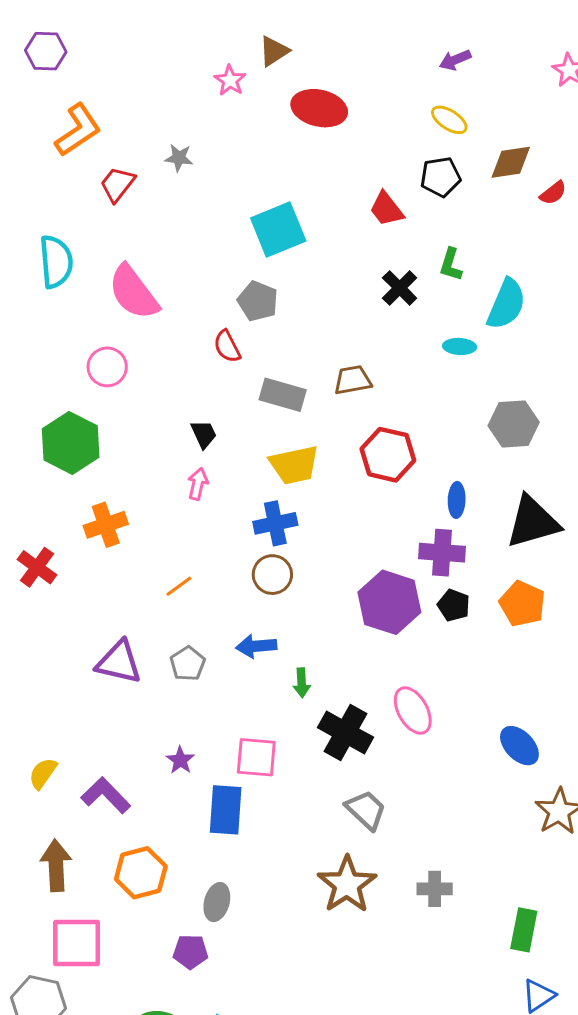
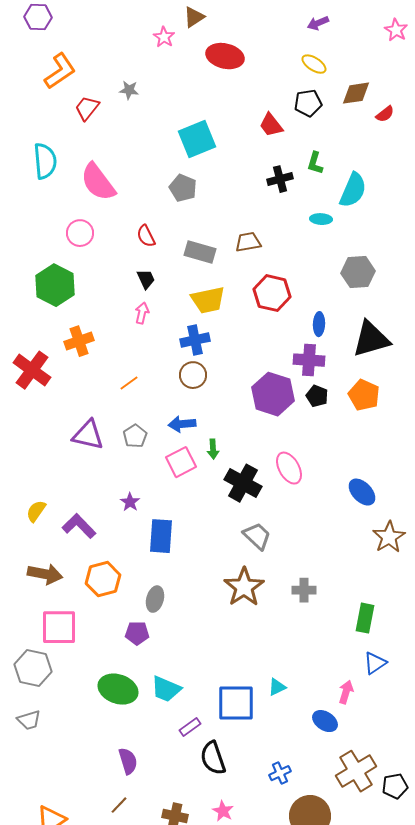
black cross: (400, 288) -> (280, 179), turned 30
red semicircle: (227, 346) -> (146, 236), moved
red cross: (37, 567) -> (32, 370), size x1.4
pink square: (256, 757) -> (181, 462), moved, turned -32
brown arrow: (56, 865) -> (45, 574), turned 104

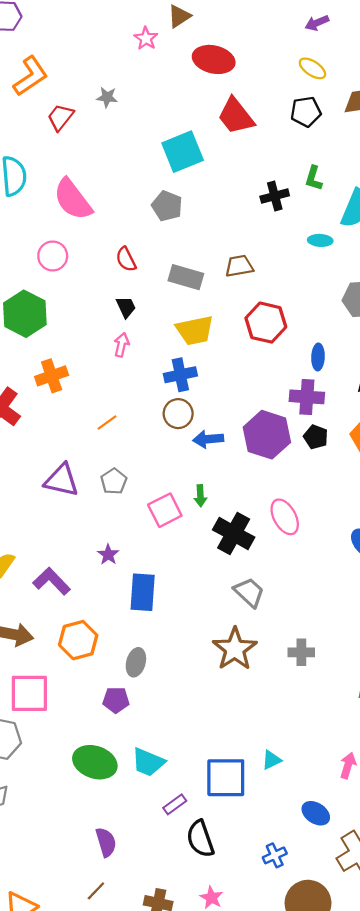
red trapezoid: (271, 125) -> (236, 116), moved, size x1.4
blue arrow: (182, 424) -> (208, 439), moved
blue ellipse: (325, 721) -> (316, 813), moved

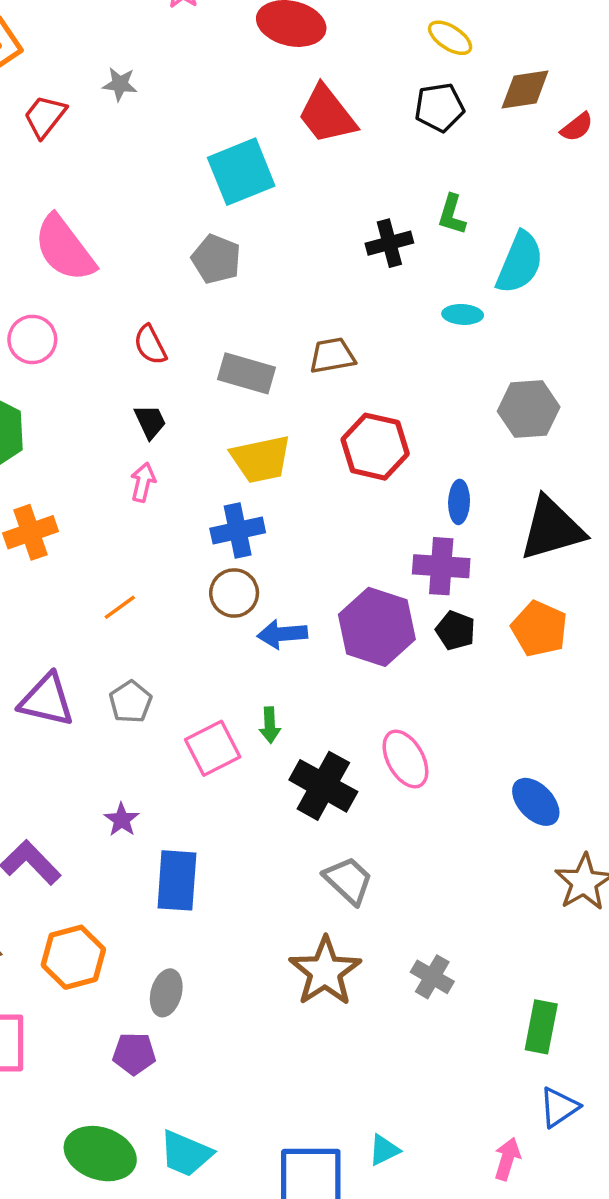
gray cross: (301, 652) -> (432, 977), turned 30

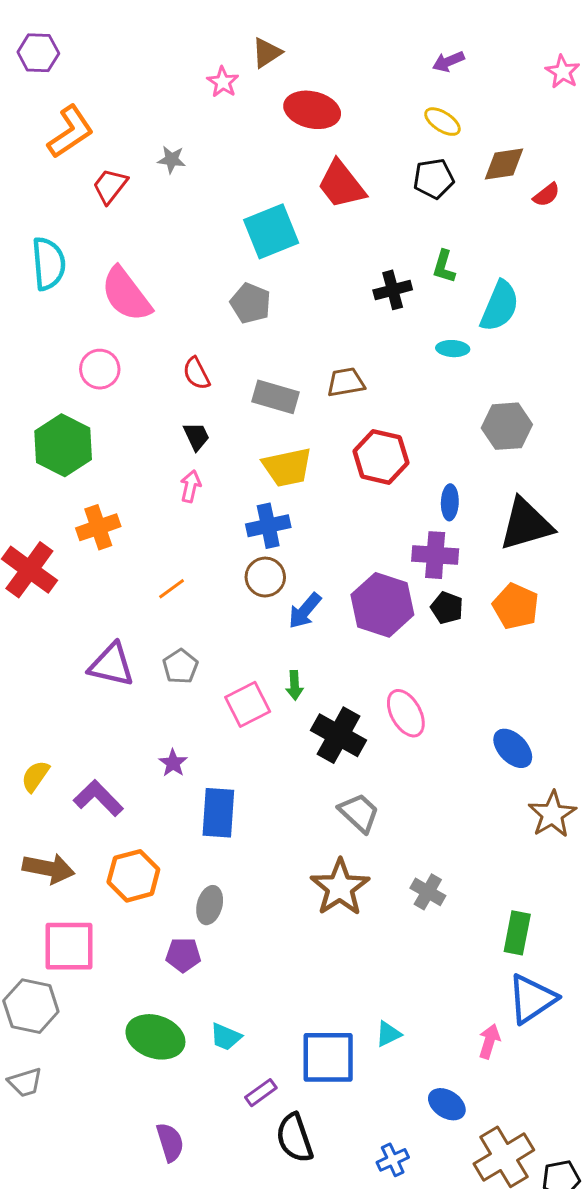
blue arrow: (282, 634) -> (305, 611), turned -45
blue triangle: (559, 1107) -> (532, 999), size x1.5
cyan trapezoid: (186, 1154) -> (226, 1037), size x0.7

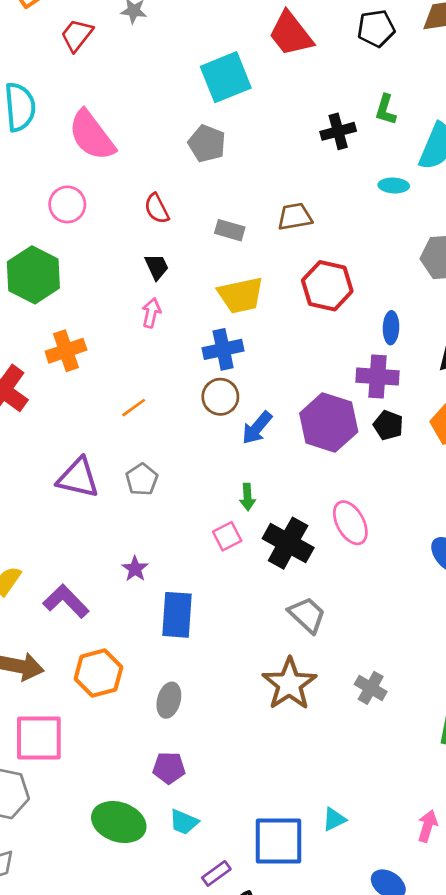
gray rectangle: (276, 397) -> (230, 230), size x0.7
pink square: (248, 704) -> (227, 536), moved, size x0.7
purple pentagon: (183, 955) -> (169, 768), moved

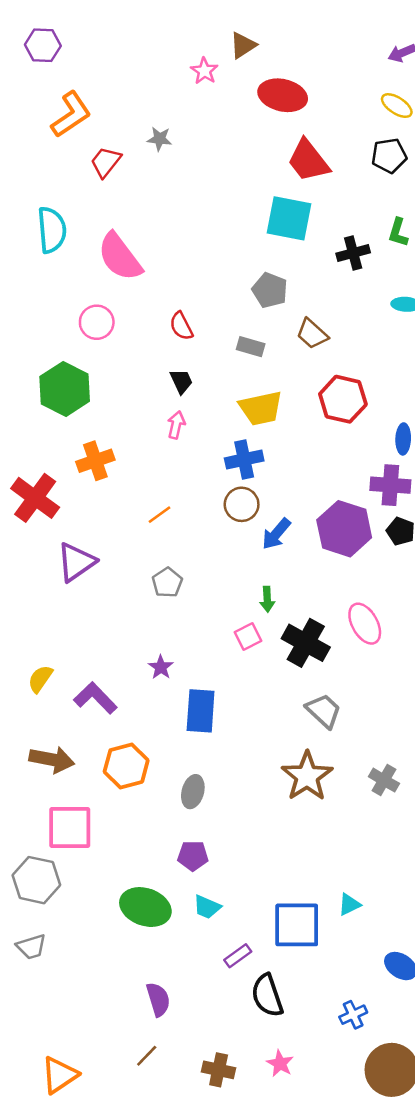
cyan square: (226, 77) -> (289, 218), moved, turned 33
gray pentagon: (207, 144) -> (270, 290), moved
brown trapezoid: (295, 217) -> (312, 334), turned -128
purple triangle: (78, 478) -> (76, 562), moved, turned -48

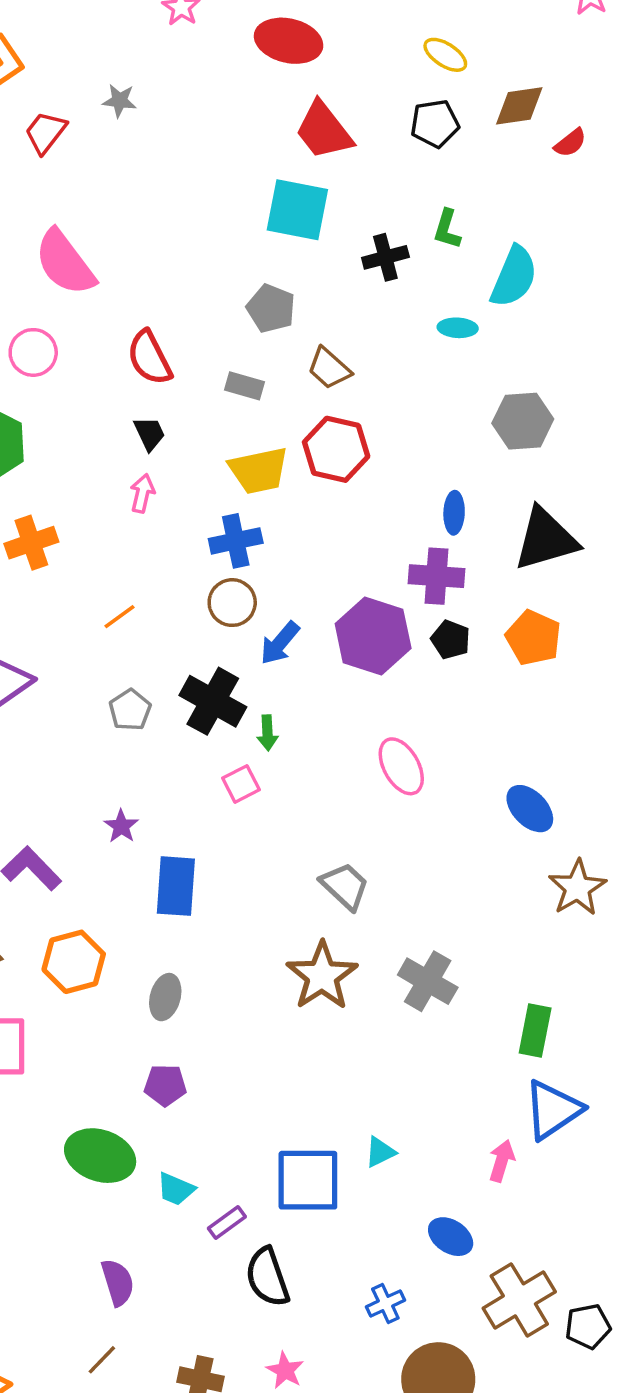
red semicircle: (181, 326) -> (149, 358), size x1.4
red hexagon: (343, 399) -> (336, 449), moved
black cross: (306, 643) -> (213, 701), moved
gray cross: (384, 780) -> (428, 981), size x1.4
cyan trapezoid: (207, 907) -> (176, 1189), moved

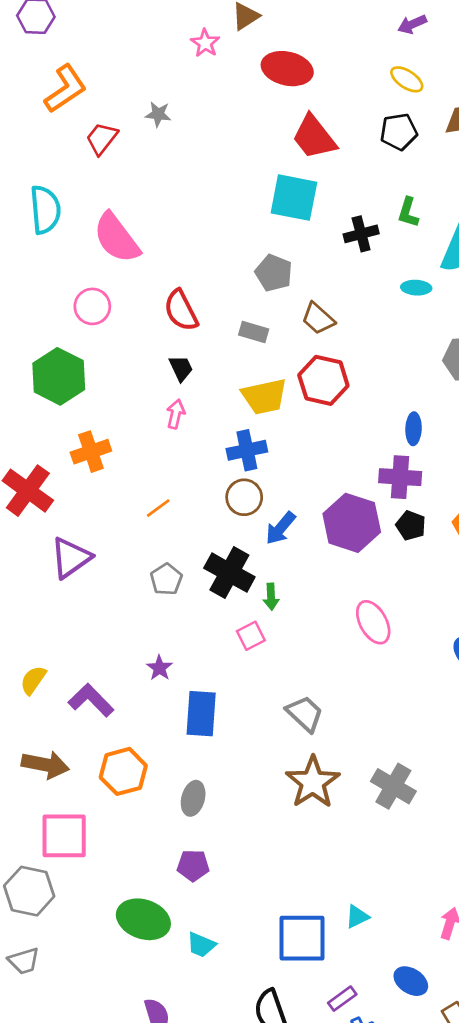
gray trapezoid: (345, 886) -> (305, 714), moved
purple rectangle: (227, 1222) -> (342, 999), moved

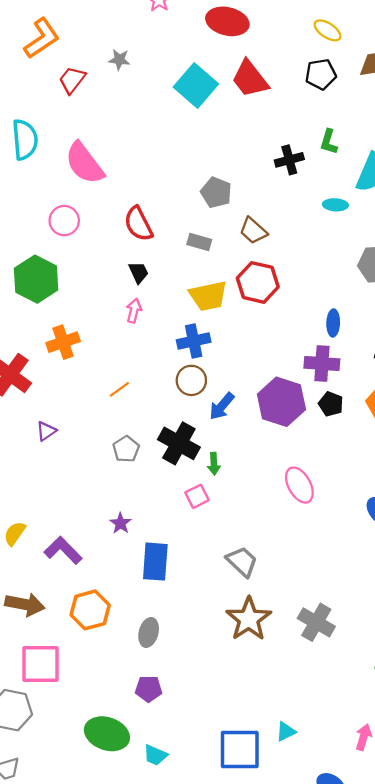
cyan square: (294, 198) -> (196, 86), moved, turned 30
purple triangle: (71, 558) -> (46, 431), size x0.6

